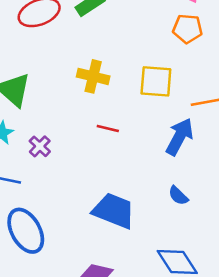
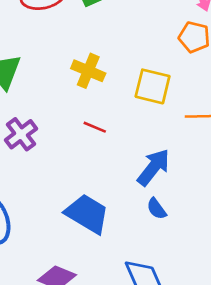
blue arrow: (180, 137) -> (154, 167), moved
purple cross: (40, 146) -> (21, 134), size x1.4

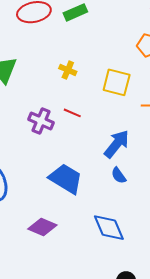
yellow cross: (88, 71) -> (68, 70), size x0.7
purple cross: (21, 134) -> (41, 121), moved, turned -30

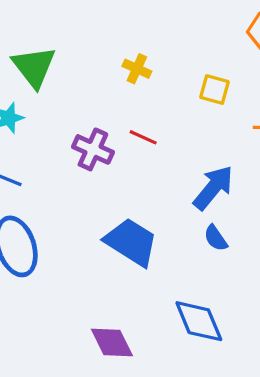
yellow square: (117, 82) -> (214, 90), size x0.7
purple diamond: (42, 227) -> (112, 342), moved, turned 40

